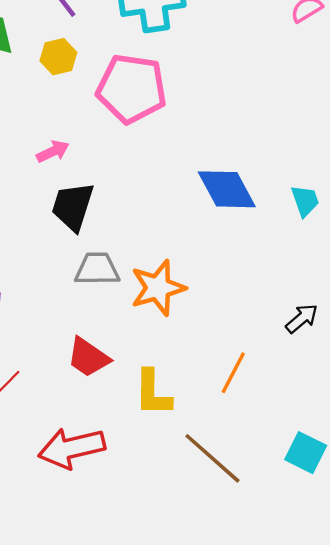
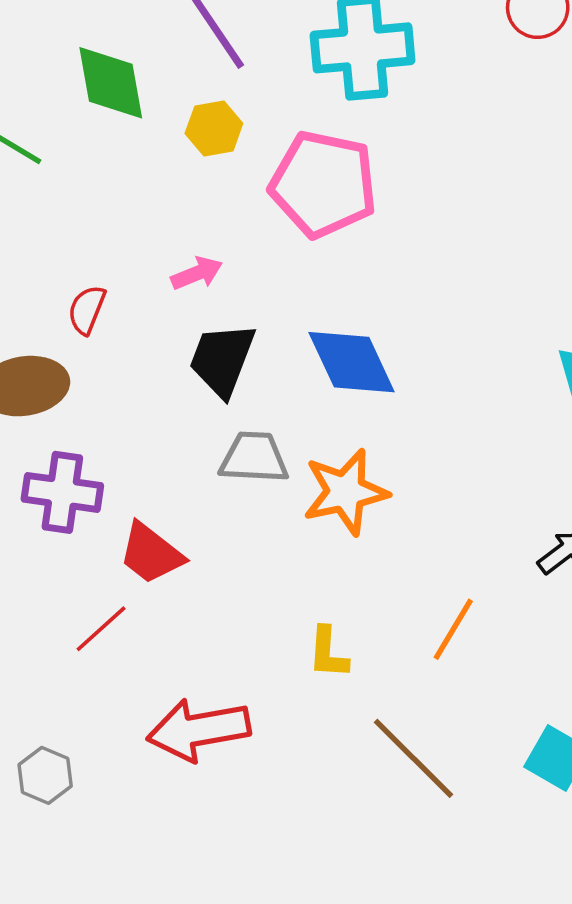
blue diamond: (227, 189) -> (352, 362), moved
red trapezoid: (88, 357) -> (151, 553), moved
yellow L-shape: (153, 393) -> (328, 653), size x0.7

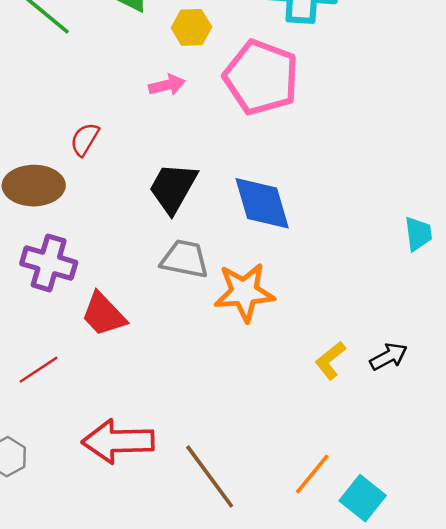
pink arrow: (197, 273) -> (167, 85), moved
red line: (101, 629) -> (38, 370), moved
orange line: (453, 629) -> (312, 474), moved
yellow L-shape: (328, 653) -> (330, 360), moved, turned 39
brown line: (414, 758) -> (210, 476), moved

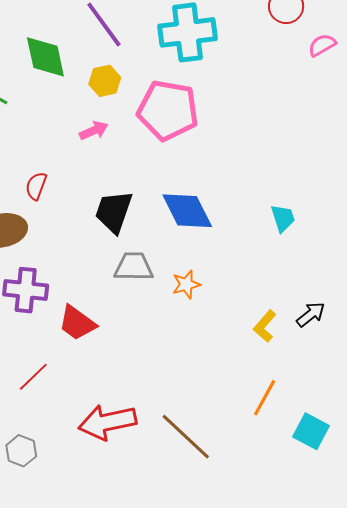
cyan trapezoid: (418, 234) -> (283, 218), moved
orange star: (244, 292) -> (186, 284), size x0.6
orange line: (312, 474) -> (265, 398), moved

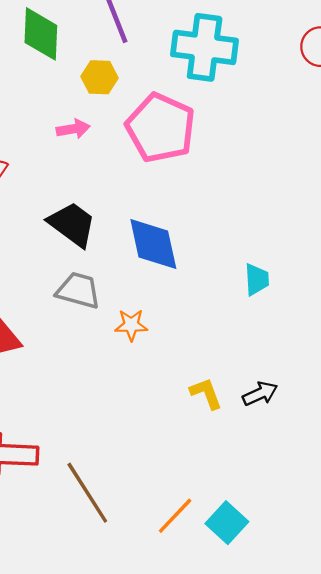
black trapezoid: (114, 212) -> (72, 224), turned 93
yellow L-shape: (265, 326) -> (206, 393), turned 104
orange line: (265, 398) -> (175, 516), moved

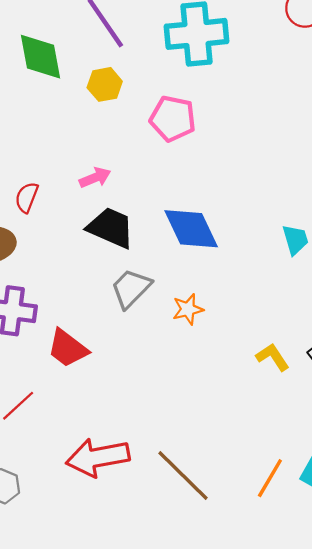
pink pentagon: (161, 128) -> (173, 119), size x0.7
pink arrow: (73, 129) -> (95, 178), moved
gray trapezoid: (78, 290) -> (131, 288), turned -48

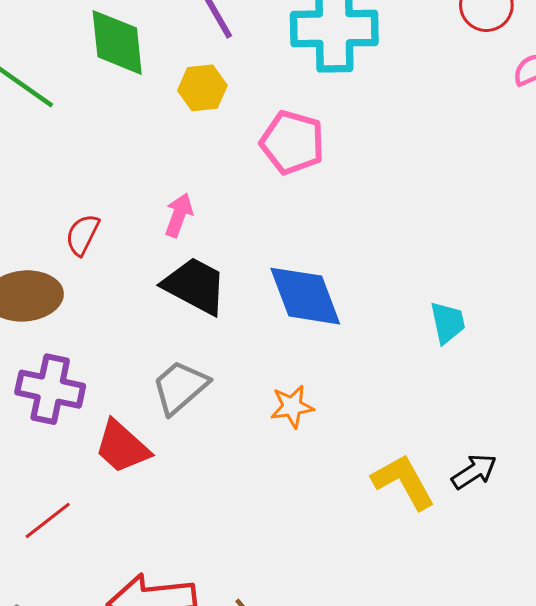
pink arrow: (95, 178) -> (179, 215), turned -52
gray trapezoid: (131, 288) -> (180, 387), moved
yellow L-shape: (273, 357) -> (403, 482), size x1.4

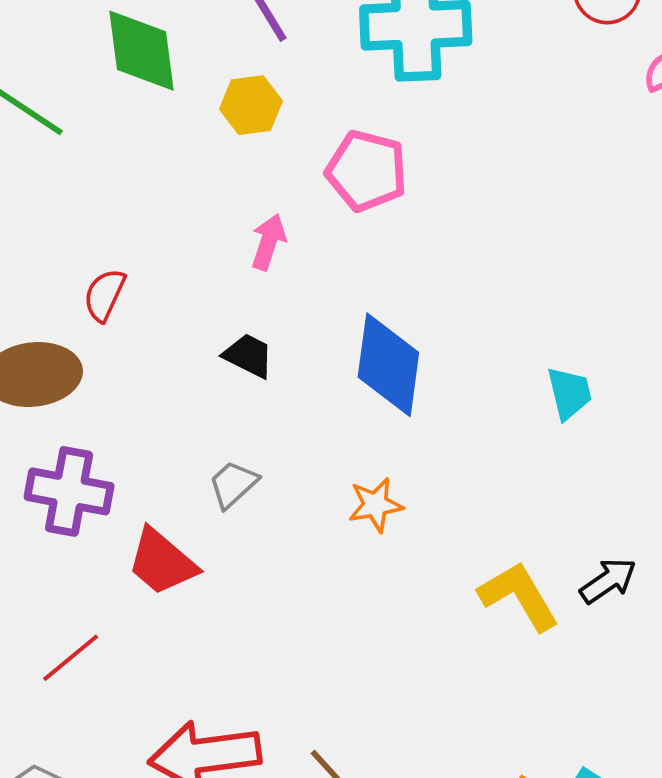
pink arrow: (179, 215) -> (268, 242), moved
black trapezoid: (195, 286) -> (249, 356), size x0.6
blue diamond: (305, 296) -> (388, 365), turned 30
gray trapezoid: (180, 387) -> (233, 484), size x0.7

